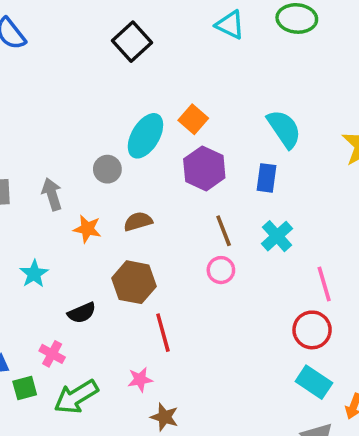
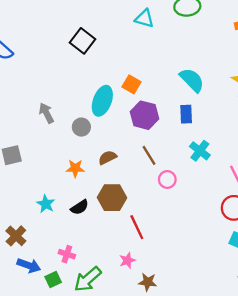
gray arrow: (52, 194) -> (46, 113), moved
brown line: (224, 231) -> (149, 155), moved
black semicircle: (82, 313) -> (80, 207), moved

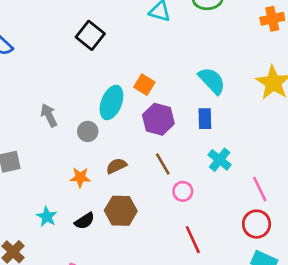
red line: (137, 227) -> (193, 240), moved

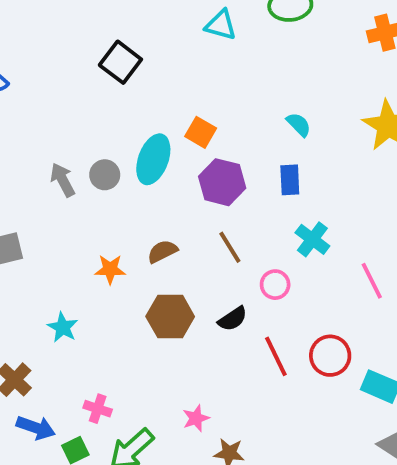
cyan semicircle: (212, 81) -> (299, 124), size x0.6
gray circle: (88, 131) -> (105, 175), moved
pink circle: (183, 191) -> (275, 285), moved
black semicircle: (85, 221) -> (233, 319), moved
red circle: (257, 224) -> (330, 356), moved

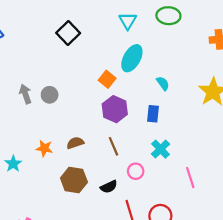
cyan triangle: (221, 25) -> (128, 21), turned 36
cyan ellipse: (153, 159) -> (132, 58), moved
cyan star: (63, 327) -> (13, 164), moved

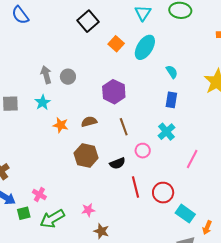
orange square: (107, 79) -> (116, 44), moved
purple hexagon: (115, 109) -> (114, 92), moved
blue rectangle: (153, 114) -> (171, 100), moved
cyan star: (13, 164) -> (43, 102), moved
pink line: (190, 178) -> (192, 159), turned 42

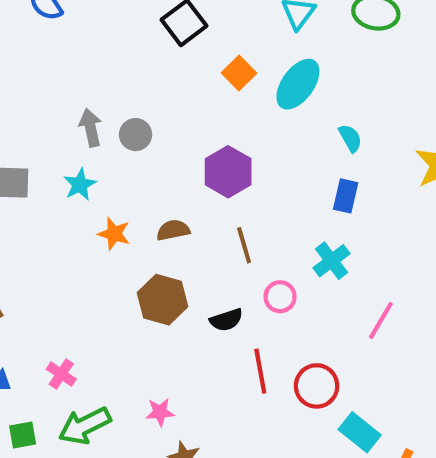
green square: (24, 213) -> (23, 435), moved

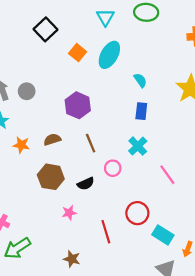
pink line: (381, 321) -> (167, 175), turned -60
red line: (260, 371) -> (106, 232), moved
pink star: (160, 412) -> (69, 213), moved

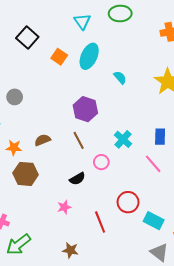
purple hexagon: (78, 105) -> (85, 109), moved
blue rectangle: (141, 111) -> (160, 137), moved
brown hexagon: (51, 177) -> (25, 174), moved

